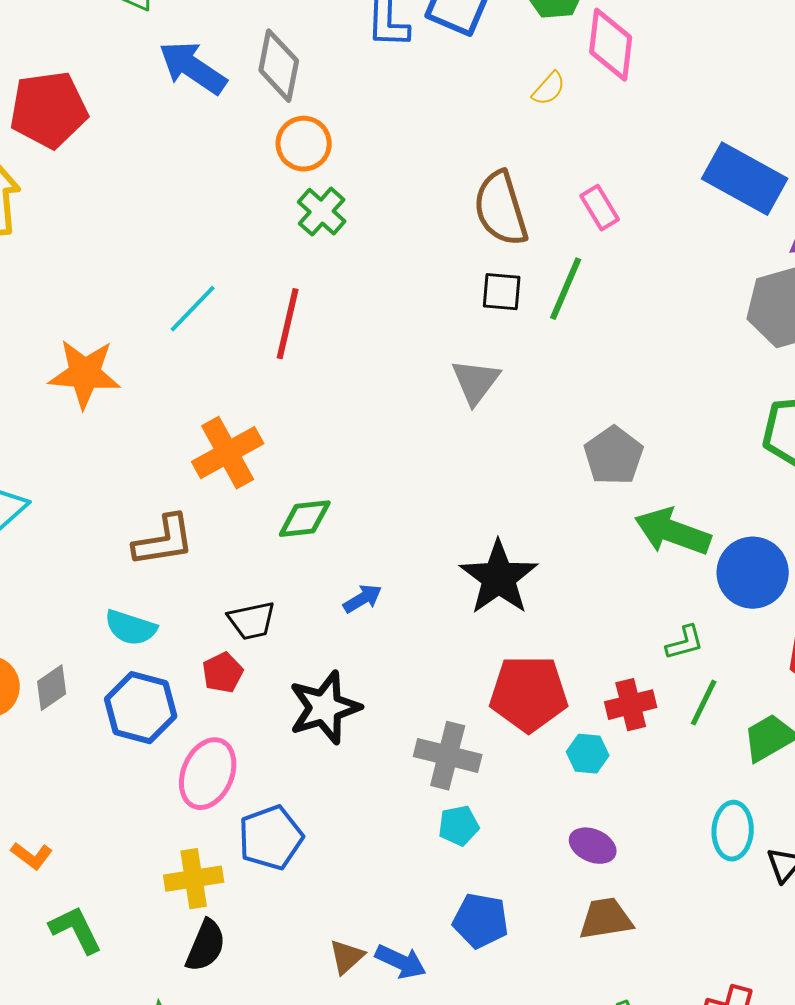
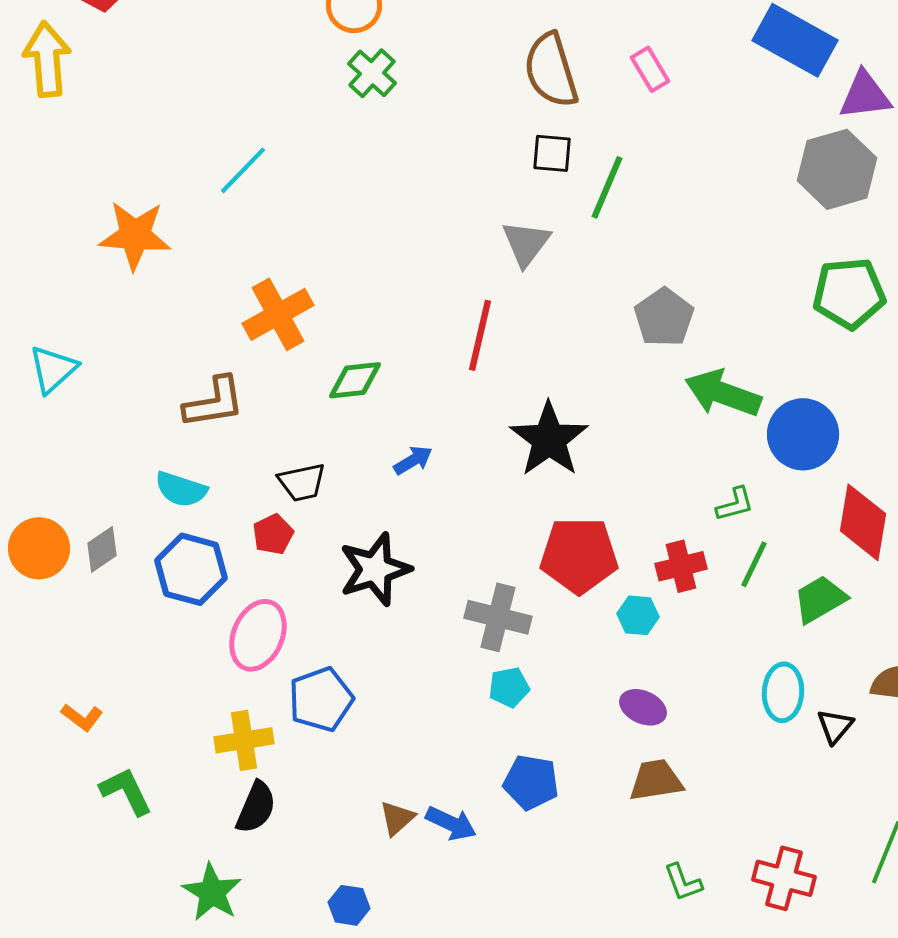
green line: (566, 289) -> (607, 187), moved
red line: (288, 324) -> (480, 335), moved

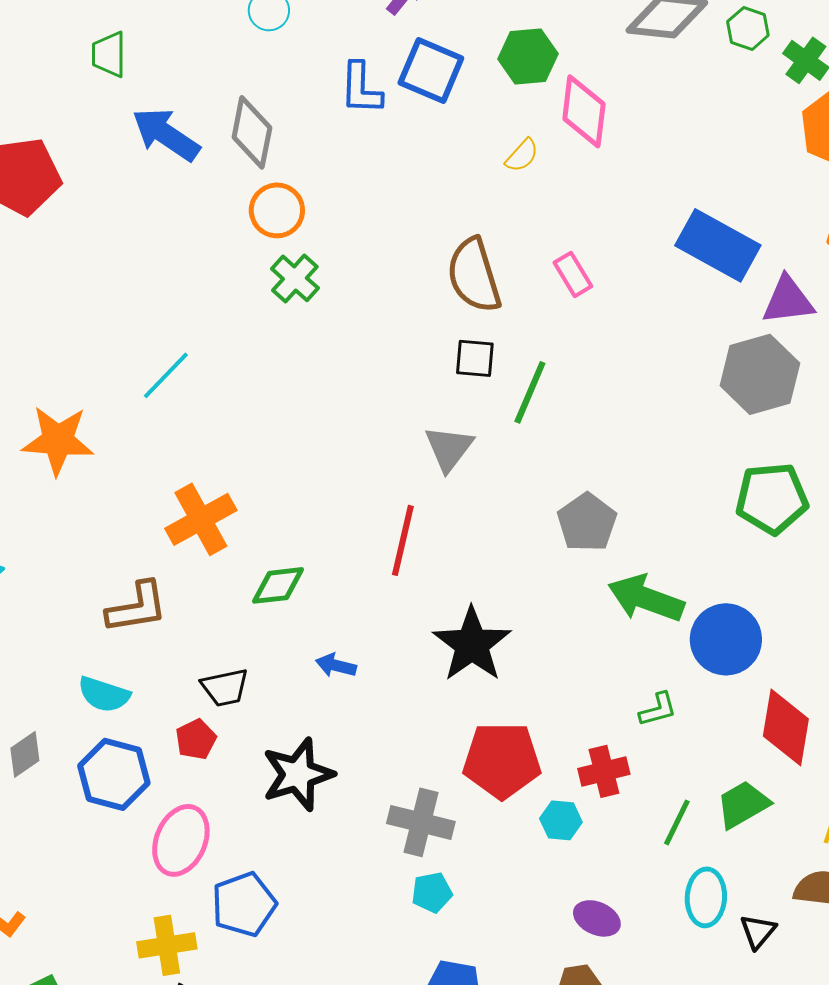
blue arrow: (413, 460) -> (336, 665), turned -135
green line: (754, 564) -> (677, 822), moved
purple ellipse: (643, 707) -> (597, 918), moved

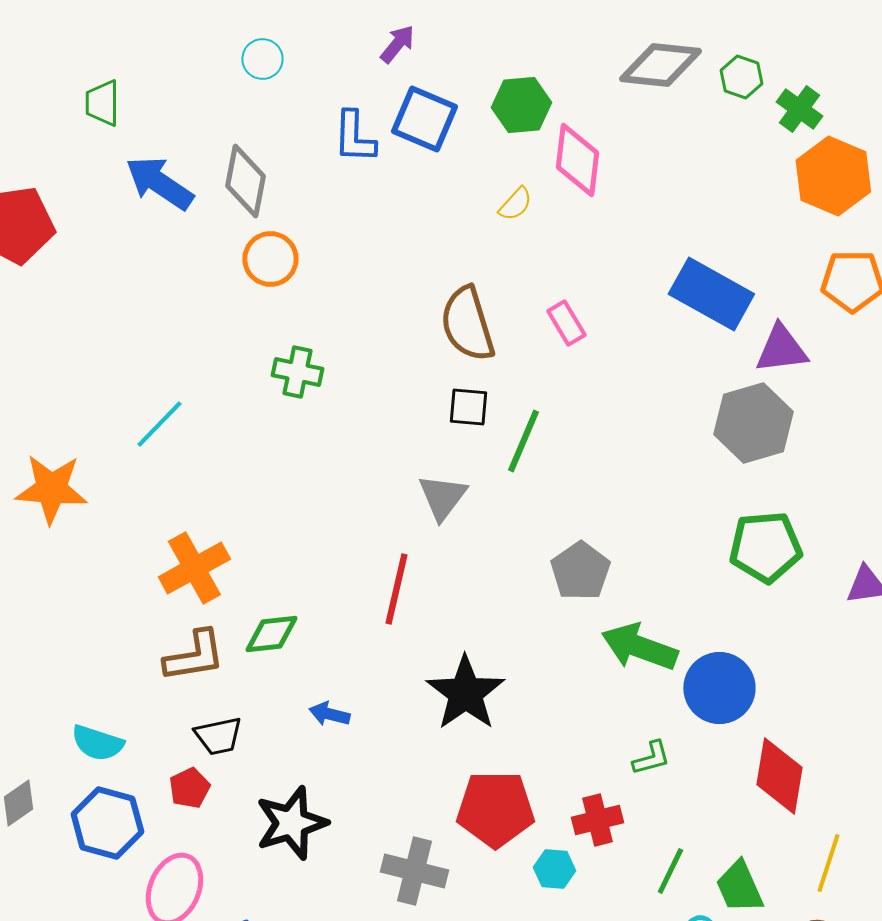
green cross: (295, 278) -> (297, 372), moved, turned -30
brown L-shape: (137, 607) -> (194, 656), moved
green trapezoid: (743, 804) -> (739, 887), moved, turned -84

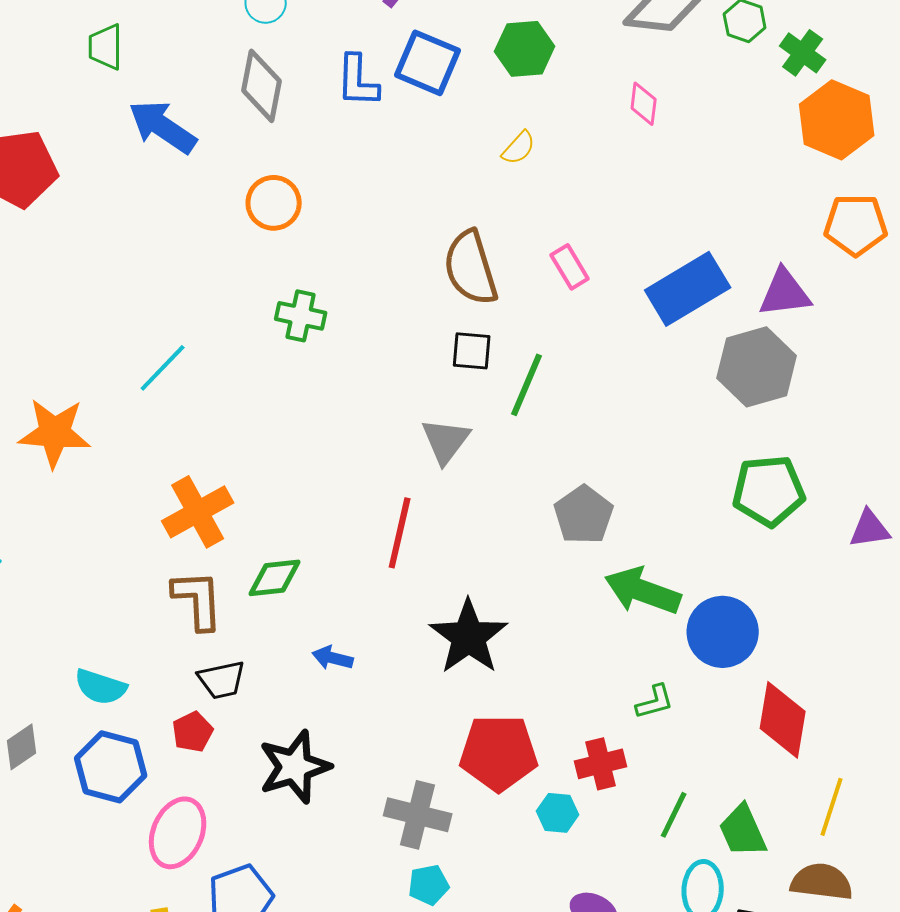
pink diamond: (577, 160) -> (644, 104), moved, size x0.6
gray diamond: (245, 181) -> (262, 86), moved
blue rectangle: (711, 294) -> (688, 289), moved, turned -60
brown L-shape: (194, 656) -> (198, 600), turned -84

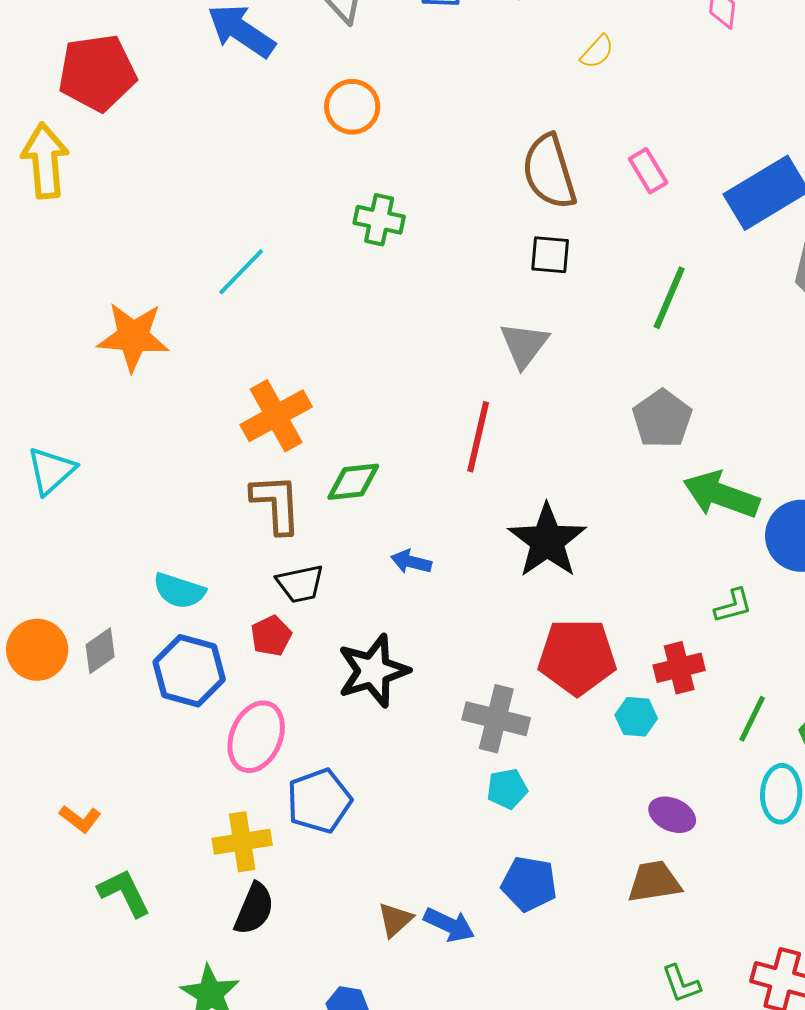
green line: (527, 385) -> (669, 298), moved

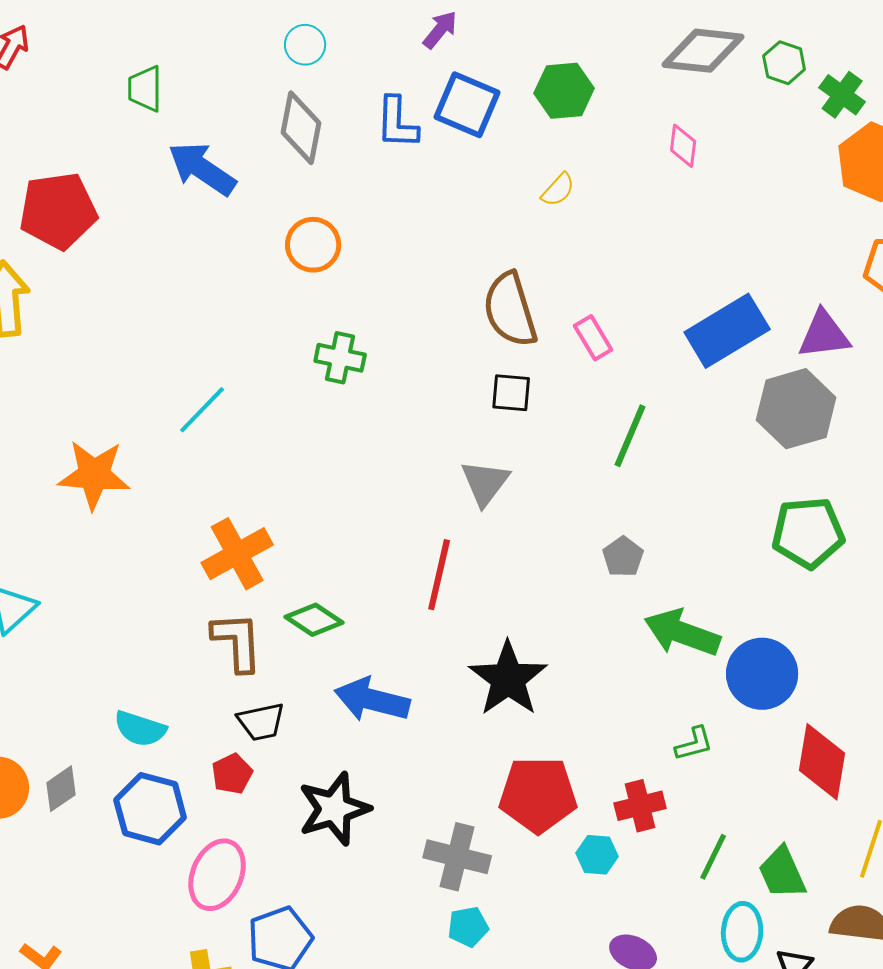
pink rectangle: (648, 171) -> (593, 338), moved
gray pentagon: (662, 419) -> (623, 557), size x0.7
green diamond: (353, 482) -> (314, 620), turned 40
blue arrow: (411, 562) -> (372, 700), size x1.8

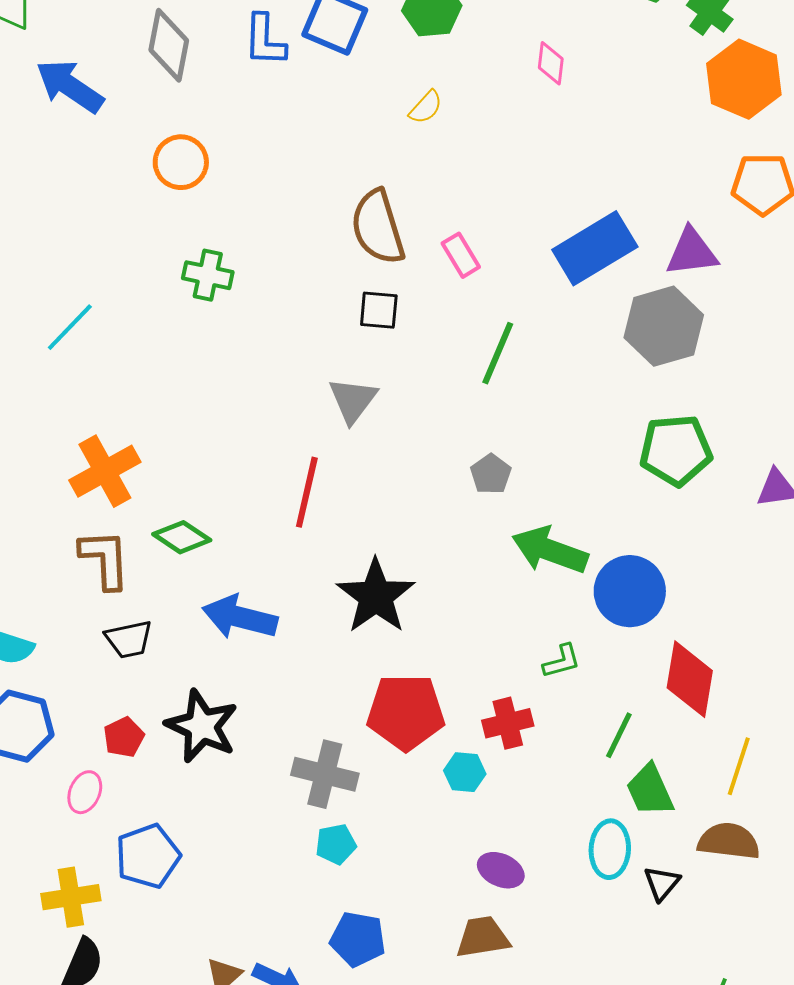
red pentagon: (232, 774) -> (124, 737), moved
black star: (334, 809) -> (202, 726), turned -30
green line: (713, 857) -> (619, 735), moved
pink ellipse: (217, 875) -> (85, 792), size x0.6

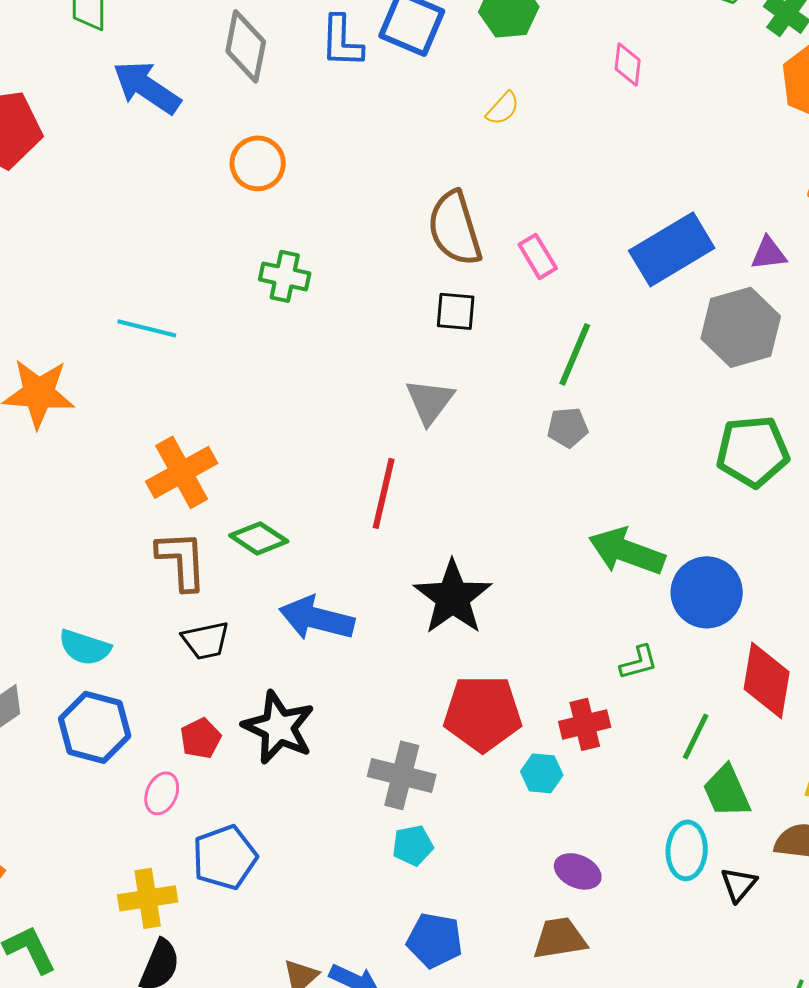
purple triangle: (692, 252) -> (769, 253), size x0.7
cyan line: (70, 327) -> (147, 328), turned 60
gray pentagon: (491, 474) -> (568, 427), moved, turned 30

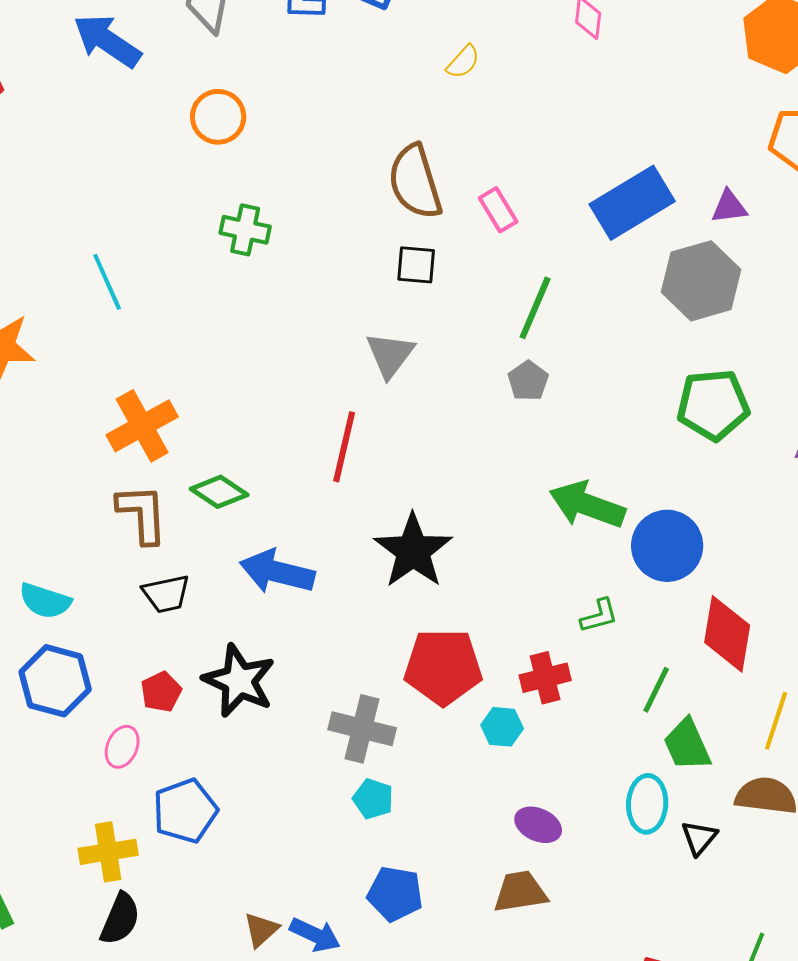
cyan line: (147, 328) -> (107, 282), turned 52
gray pentagon: (568, 427) -> (528, 381), turned -30
cyan pentagon: (413, 845) -> (373, 799), turned 30

